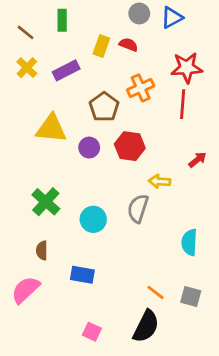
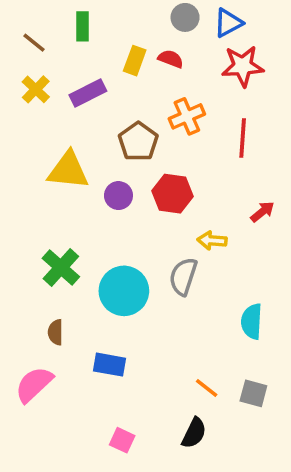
red star: (187, 68) -> (243, 66), moved
cyan circle: (93, 219) -> (124, 291), size x1.4
black semicircle: (146, 326) -> (194, 433), size x0.7

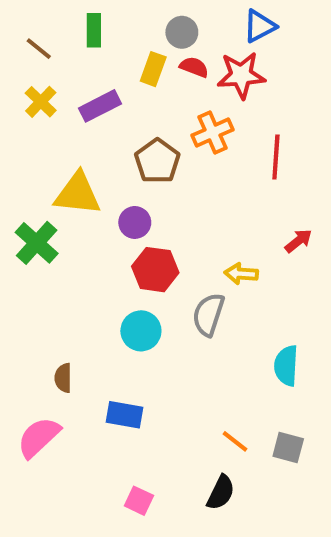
gray circle: (185, 17) -> (182, 32), moved
red star: (243, 66) -> (241, 75), moved
red hexagon: (172, 194) -> (155, 270), moved
green cross: (61, 267) -> (37, 243), moved
cyan circle: (124, 291) -> (141, 331), size x0.7

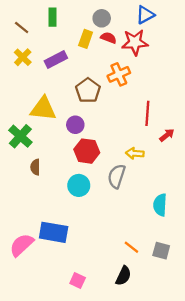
red line: (276, 157) -> (147, 113), moved
brown semicircle: (63, 378) -> (35, 167), moved
blue rectangle: (125, 415) -> (54, 232), moved, size x1.4

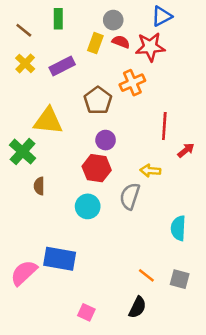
purple circle: (75, 125) -> (106, 140), moved

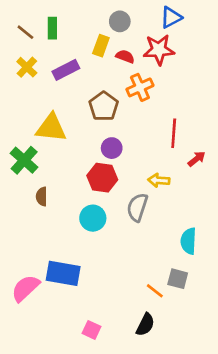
green rectangle: (58, 19) -> (52, 28), moved
red semicircle: (121, 42) -> (125, 56), moved
gray square: (180, 279) -> (178, 279), moved

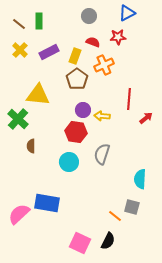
yellow rectangle: (101, 46) -> (75, 56), moved
red star: (159, 50) -> (118, 37), size x0.7
yellow arrow: (159, 180) -> (102, 116), moved
pink square: (91, 330) -> (80, 243), moved, size x1.5

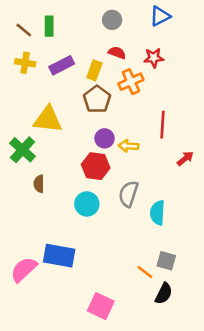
red star: (118, 37) -> (154, 58), moved
yellow cross: (20, 50) -> (25, 63), turned -35
red arrow: (146, 118) -> (185, 159), moved
cyan semicircle: (140, 179) -> (157, 213), moved
black semicircle: (108, 241) -> (164, 293), moved

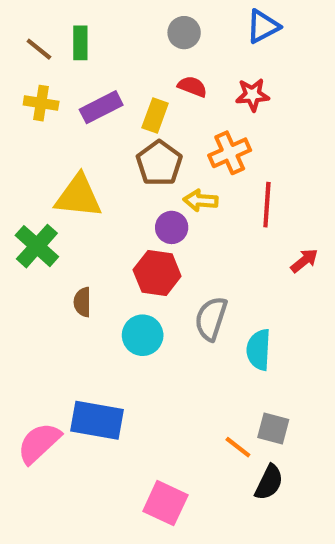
orange cross: (131, 82) -> (230, 153), moved
yellow arrow: (128, 146) -> (201, 200), moved
brown semicircle: (39, 184) -> (82, 302), moved

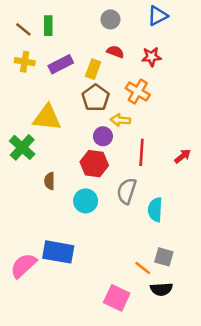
orange cross: (230, 153) -> (138, 92), turned -35
red line: (267, 205) -> (142, 152), moved
black semicircle: (269, 482) -> (161, 289), turned 60
pink square: (165, 503) -> (117, 298), moved

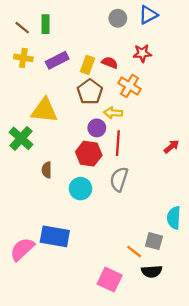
gray circle: (110, 19) -> (118, 18), moved
red semicircle: (115, 52) -> (110, 63), moved
red line: (142, 152) -> (118, 143), moved
cyan semicircle: (155, 210) -> (174, 218), moved

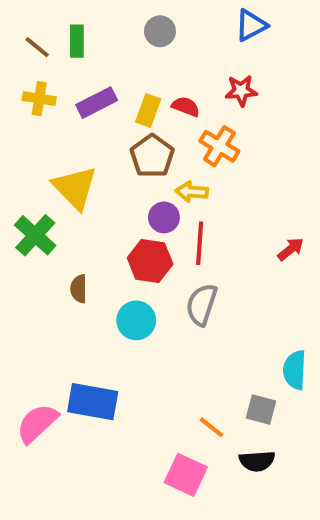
gray circle: (118, 18) -> (160, 31), moved
yellow triangle: (44, 110) -> (75, 188), turned 40
orange line: (134, 252) -> (211, 427), moved

